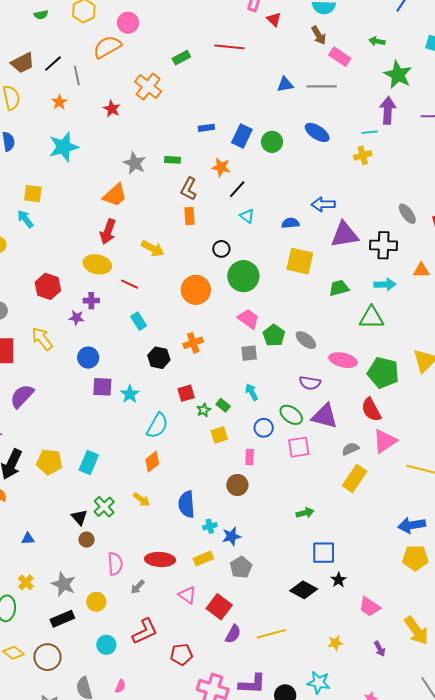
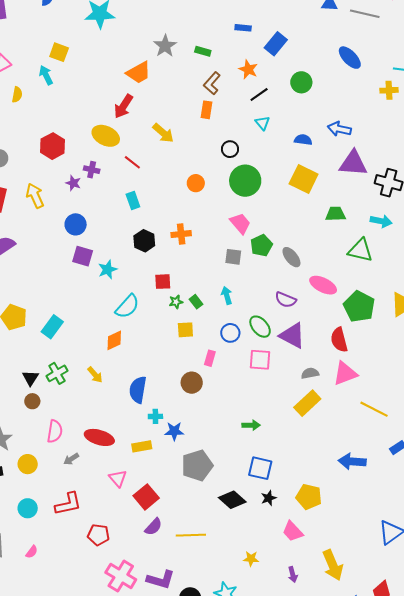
green circle: (272, 142) -> (301, 82), moved
orange circle: (196, 290) -> (196, 183), size x0.6
yellow pentagon: (415, 558) -> (309, 497), moved
gray pentagon: (241, 567) -> (197, 465), moved, size x1.4

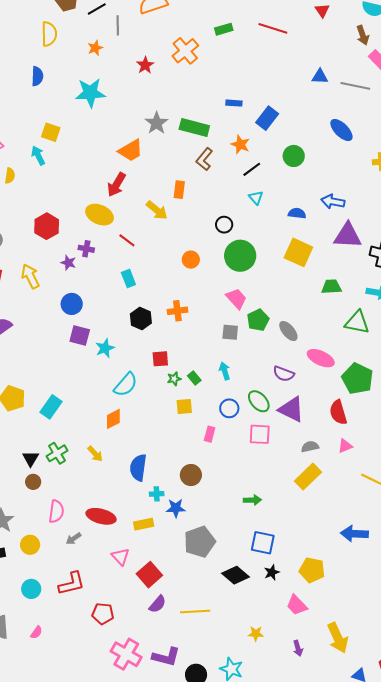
green rectangle: (203, 51) -> (194, 128), size x1.8
orange rectangle: (206, 110) -> (179, 190), moved
pink triangle: (345, 373) -> (345, 446), size x0.6
brown circle: (192, 383) -> (191, 475), moved

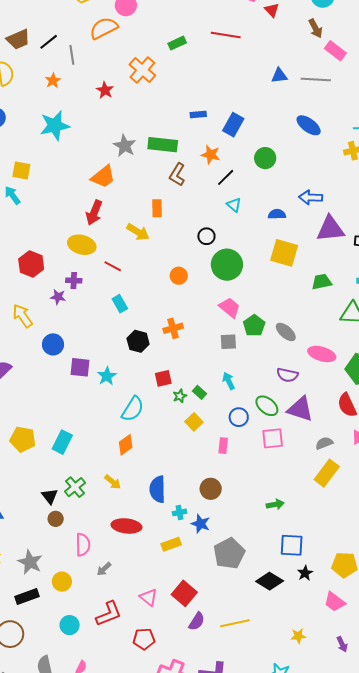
blue circle: (72, 304) -> (53, 344), moved
yellow square: (184, 406) -> (194, 422), turned -30
blue star: (176, 508) -> (201, 524), turned 30
red ellipse: (101, 516) -> (126, 526), moved
pink triangle: (120, 557) -> (148, 597), moved

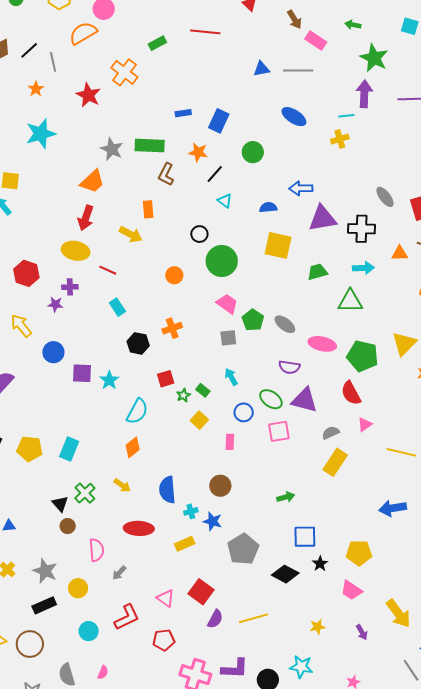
red star: (105, 90) -> (88, 95), size x1.4

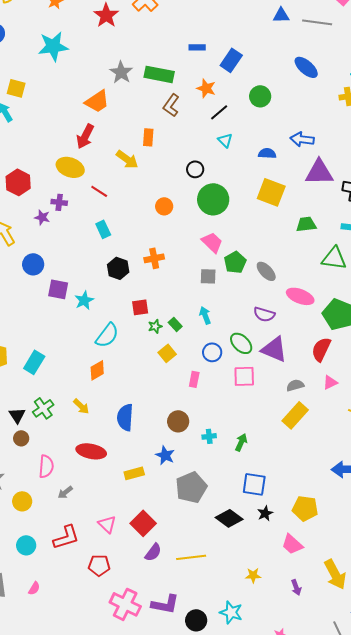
red semicircle: (351, 393) -> (321, 349), turned 45
green arrow: (286, 497) -> (241, 442), turned -60
cyan cross: (191, 511) -> (209, 436), moved

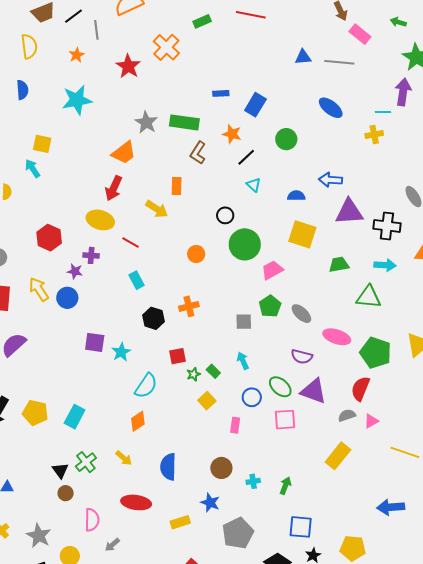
pink trapezoid: (212, 242) -> (272, 270), moved, turned -70
blue circle: (33, 264) -> (67, 298), moved
gray semicircle: (295, 385) -> (347, 415), moved

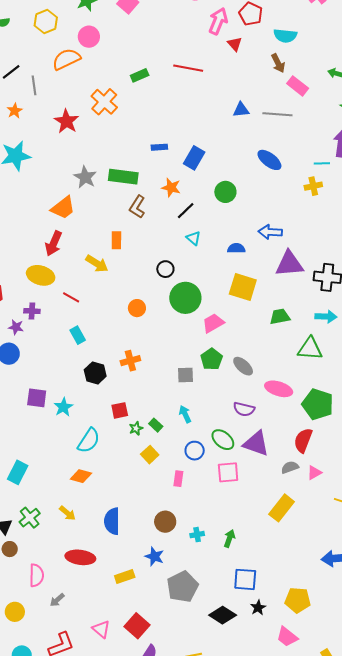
orange diamond: (138, 421) -> (81, 476), turned 50

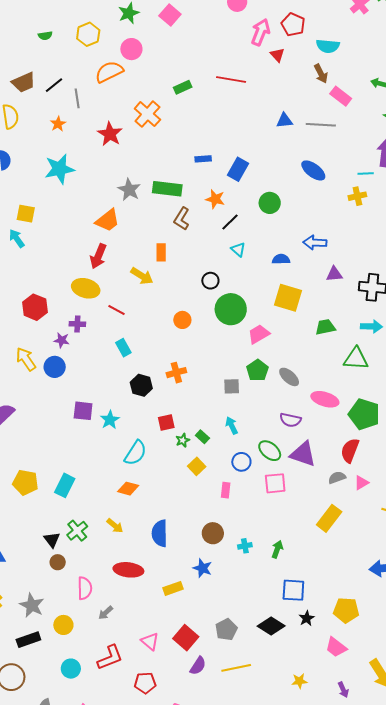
purple triangle: (289, 264) -> (334, 274), size x0.6
gray pentagon: (183, 587) -> (226, 629), moved, size x0.7

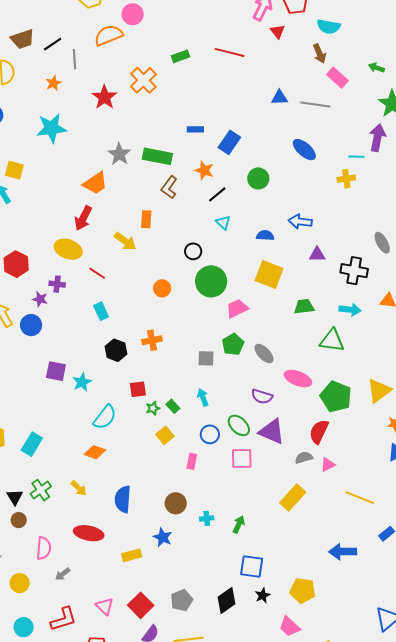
black diamond: (271, 626) -> (227, 600), turned -72

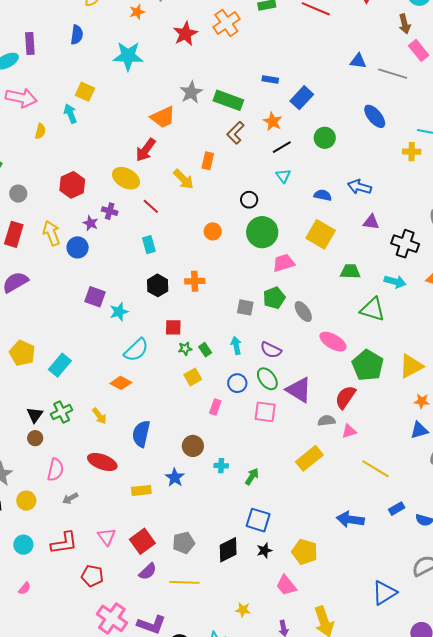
purple semicircle: (262, 396) -> (271, 350), moved

